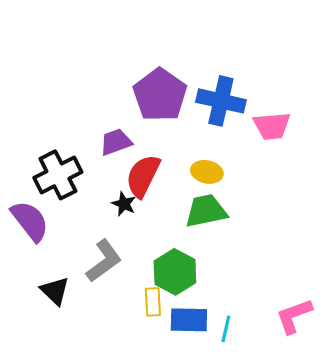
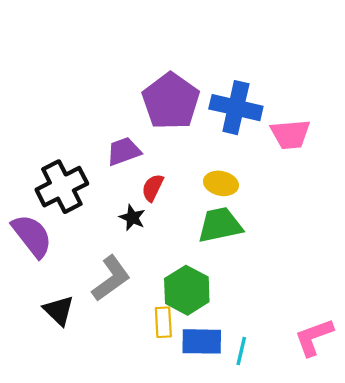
red semicircle: (143, 176) -> (153, 188), size x0.6

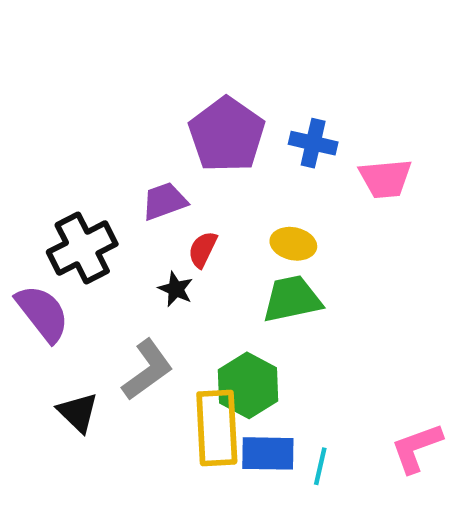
blue cross: (236, 108) -> (313, 143), size x0.7
yellow rectangle: (163, 322) -> (217, 428), size x1.8

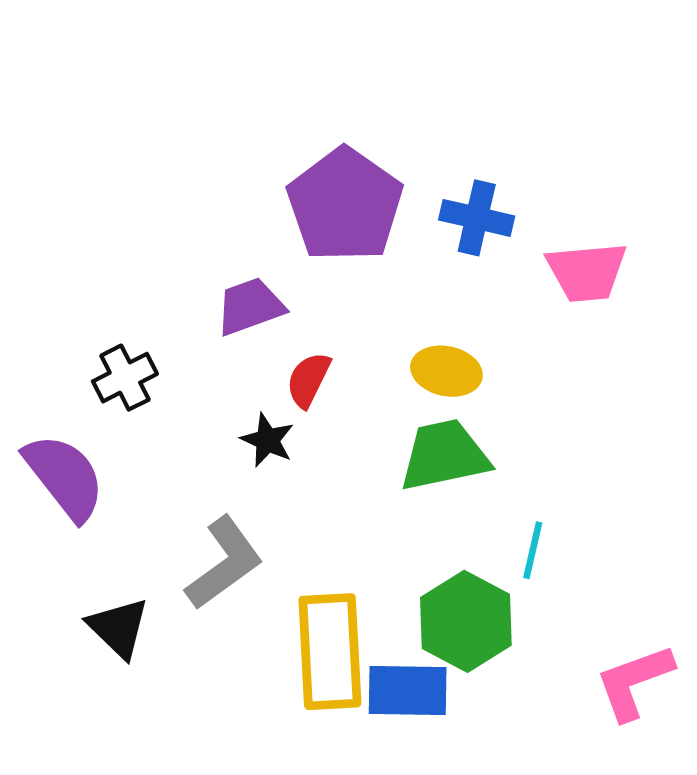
black cross: (82, 248) -> (125, 378), size x0.6
green hexagon: (248, 385) -> (466, 621), moved
cyan line: (320, 466) -> (533, 550), moved

